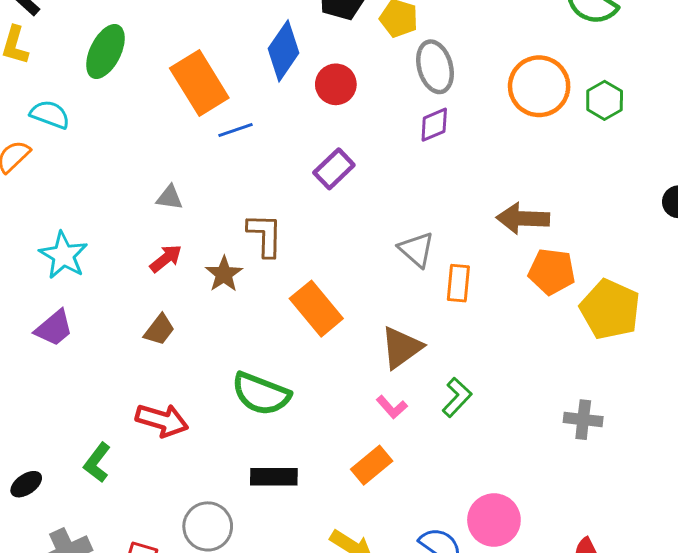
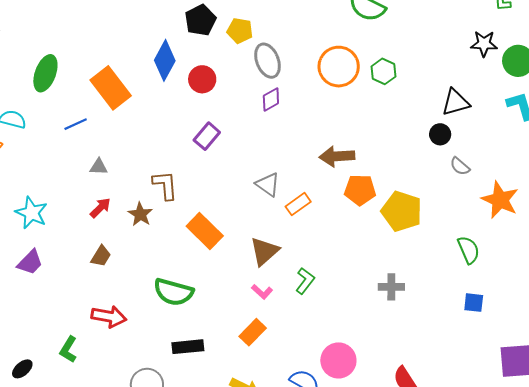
blue line: (236, 130) -> (76, 124), moved
orange rectangle: (458, 283) -> (298, 204), turned 55

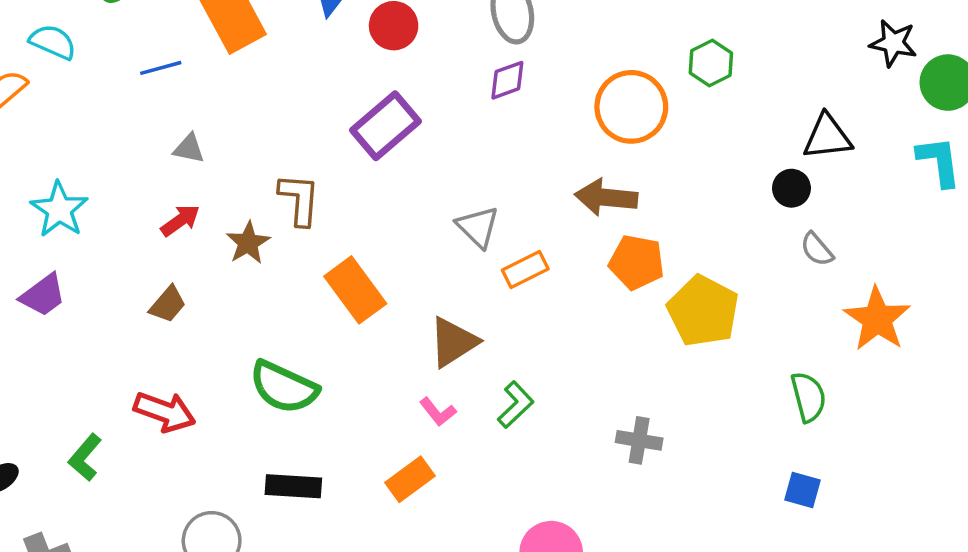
orange circle: (339, 67) -> (631, 107), moved
purple rectangle: (207, 136) -> (386, 126), size x1.4
gray cross: (391, 287) -> (639, 440), moved

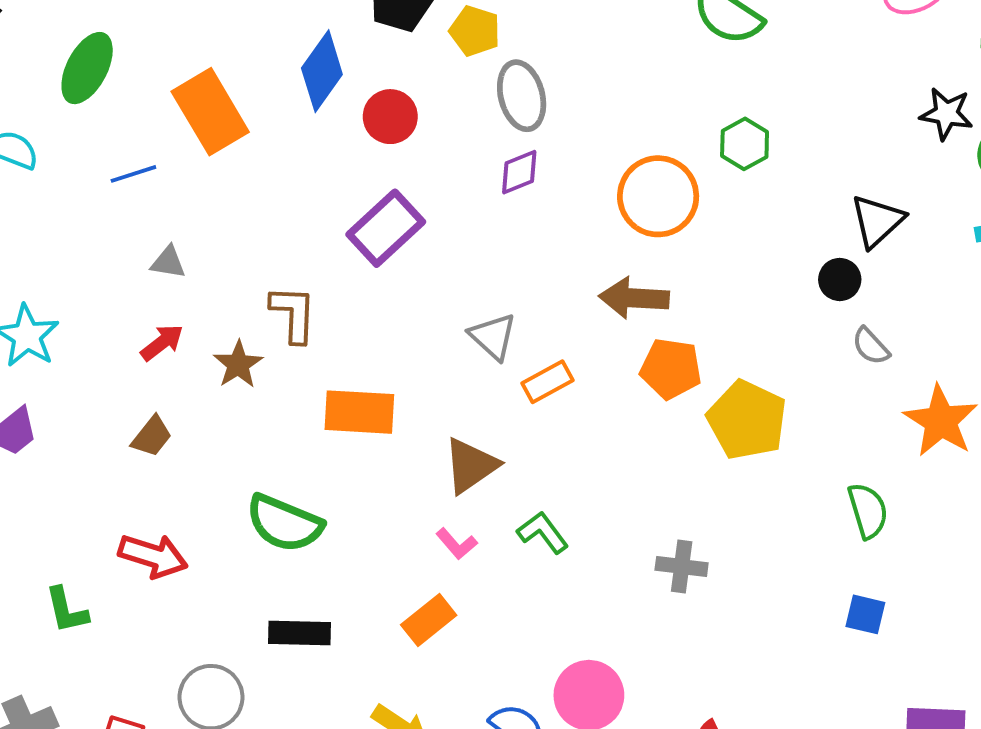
black triangle: (827, 137) -> (877, 221), turned -34
orange rectangle: (355, 290) -> (359, 412), turned -48
green L-shape: (516, 405) -> (543, 532), turned -81
green L-shape: (85, 457) -> (67, 610), turned -51

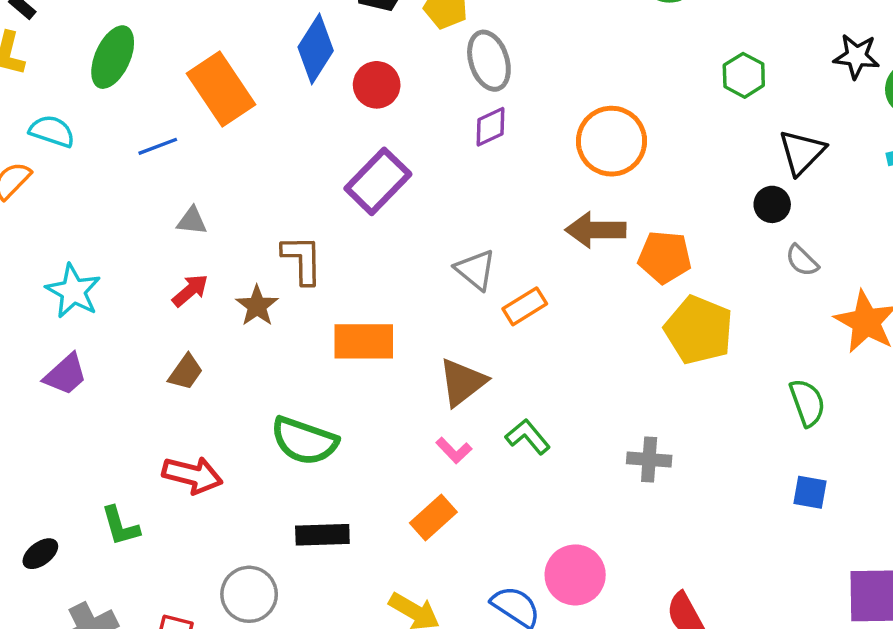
green hexagon: (745, 144) -> (744, 75), moved
orange pentagon: (671, 369) -> (665, 257), moved

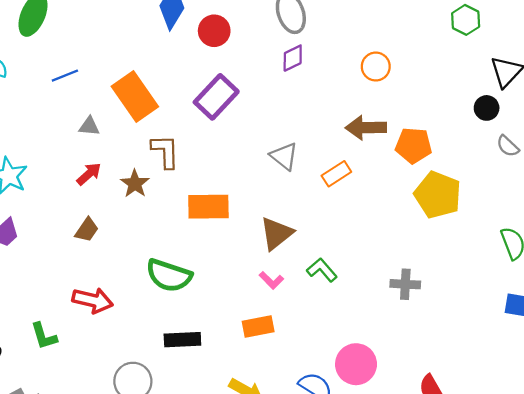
orange rectangle: (221, 89) -> (135, 96), moved
orange circle: (612, 141) -> (376, 67), size x0.6
orange rectangle: (525, 306) -> (336, 174), moved
orange rectangle: (433, 517) -> (258, 327), turned 32

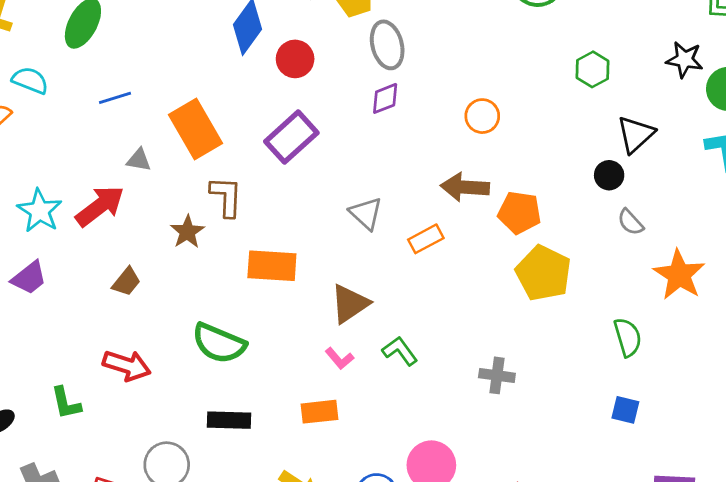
red arrow: (89, 174) -> (100, 206), moved, size x1.6

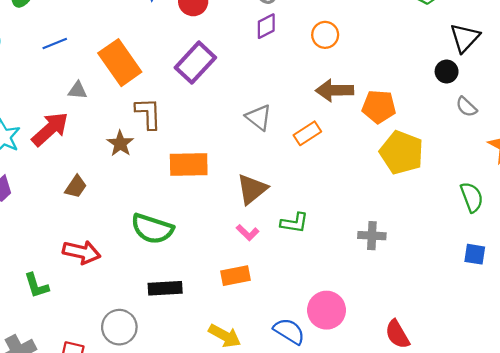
orange circle: (482, 116) -> (325, 35), moved
green L-shape: (400, 351) -> (294, 223), turned 140

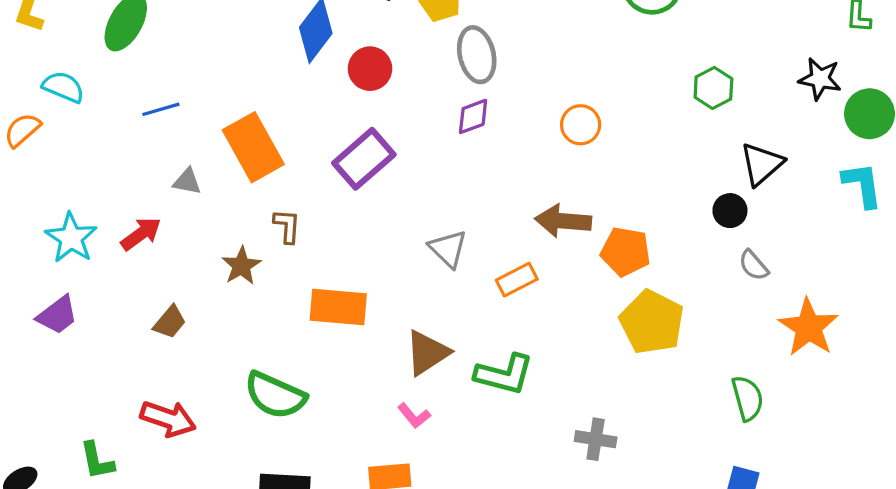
orange circle: (325, 35) -> (581, 125), moved
brown L-shape: (148, 113) -> (287, 226), size x0.7
red arrow: (50, 129) -> (141, 234), size x0.7
green L-shape: (294, 223) -> (504, 374), moved, size x1.4

